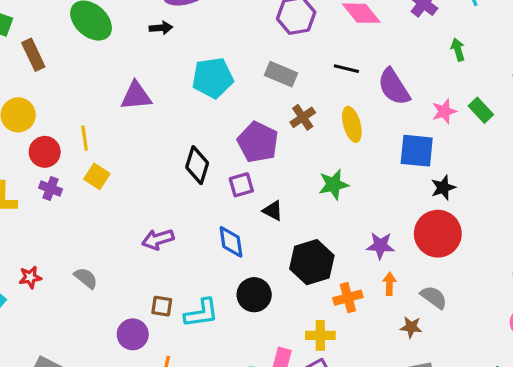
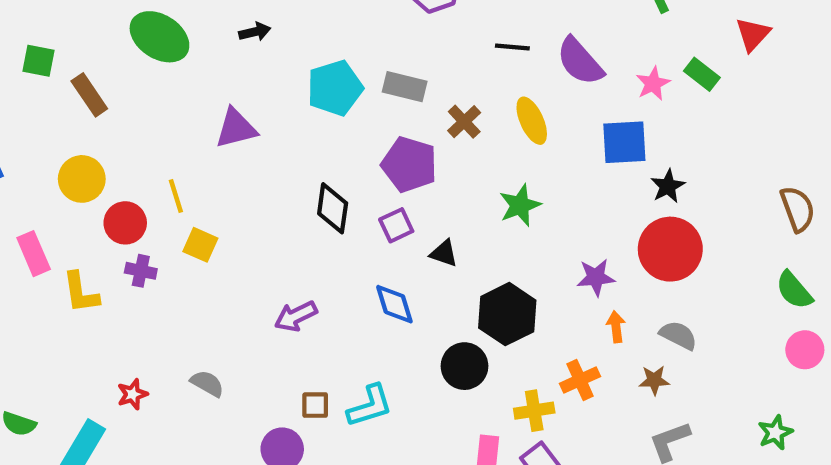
gray rectangle: (281, 74) -> (405, 87), moved
black circle: (254, 295) -> (464, 366), moved
orange cross: (348, 298) -> (580, 380), moved

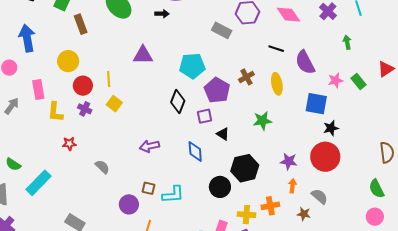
gray rectangle: (405, 87) -> (222, 30), moved
cyan pentagon: (335, 88) -> (192, 66), moved
red star: (132, 394) -> (69, 144), moved

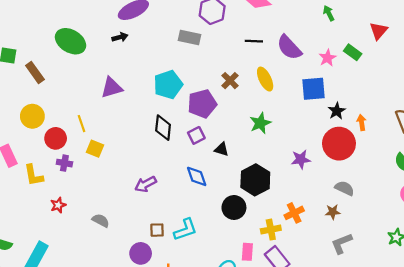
purple pentagon: (217, 90) -> (202, 104), turned -30
orange arrow: (292, 186) -> (362, 123), moved

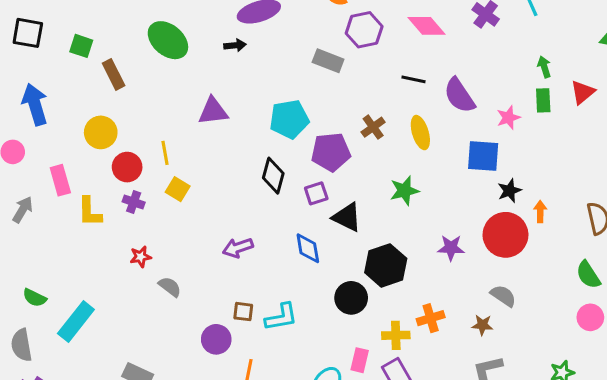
green arrow: (329, 13) -> (544, 67), moved
green rectangle: (353, 52) -> (543, 100), moved, turned 42
black triangle: (222, 149) -> (347, 217), size x1.5
red star: (58, 205) -> (141, 257), moved

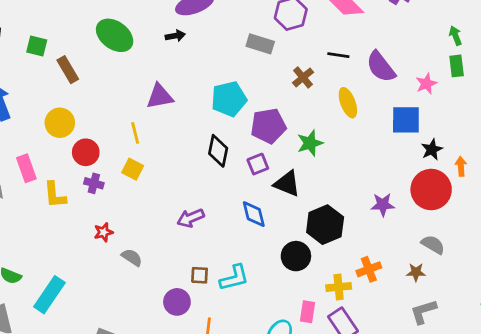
brown cross: (373, 127) -> (303, 77), moved
yellow line: (165, 153) -> (135, 133), moved
green star: (404, 191) -> (310, 143), moved

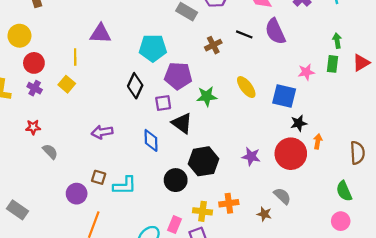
purple semicircle: (381, 67) -> (275, 31), moved
yellow ellipse: (348, 103) -> (246, 87), moved, turned -30

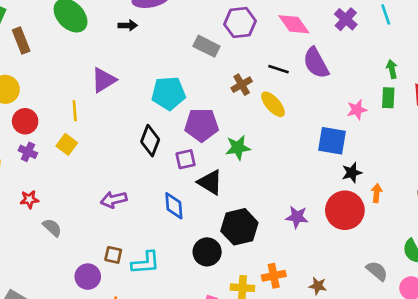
purple triangle: (100, 34) -> (104, 80), turned -30
yellow ellipse: (246, 87) -> (273, 104), moved
gray semicircle: (282, 196) -> (377, 271), moved

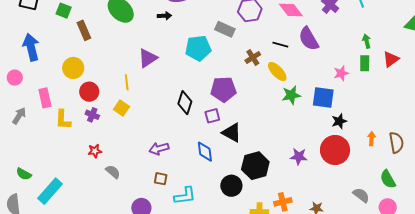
cyan pentagon: (168, 93) -> (198, 48), moved
green star: (238, 148) -> (291, 95), moved
orange arrow: (377, 193) -> (372, 139), moved
brown square: (113, 255) -> (161, 179), moved

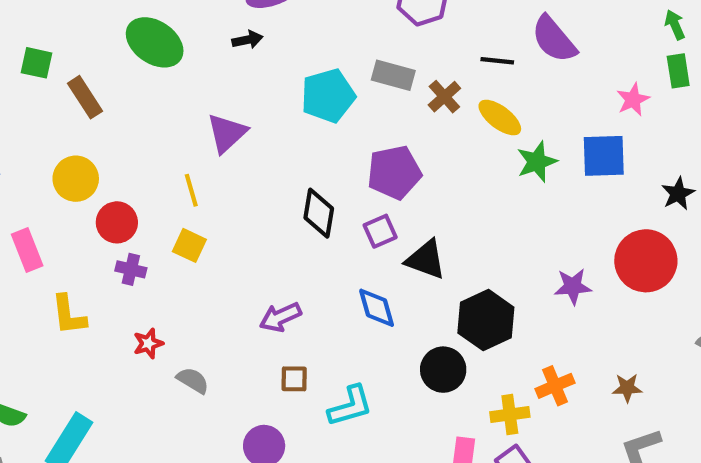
gray rectangle: (225, 29) -> (393, 75), moved
yellow L-shape: (63, 120) -> (69, 315), moved
black star: (339, 121) -> (678, 194), moved

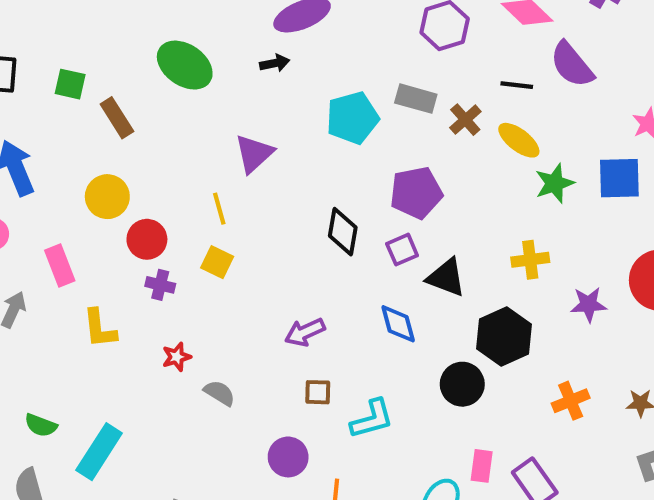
yellow cross: (510, 414) -> (530, 260), moved

